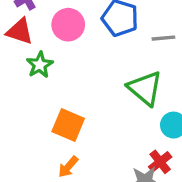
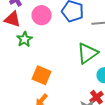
green triangle: (145, 88) -> (88, 53), turned 45

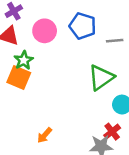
orange square: (42, 75) -> (19, 78), moved

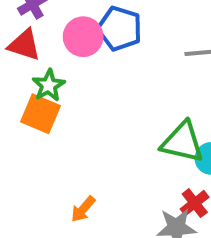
blue pentagon: (83, 26) -> (120, 29), moved
green triangle: (101, 78) -> (182, 142), moved, turned 48

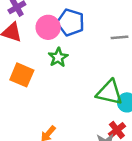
green star: (49, 85) -> (58, 57), moved

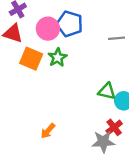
orange square: (22, 75) -> (31, 59), moved
green triangle: (109, 92) -> (107, 91), size x0.7

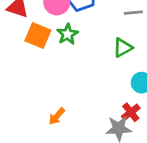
green triangle: (107, 91) -> (123, 48), moved, turned -42

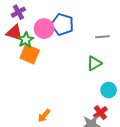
green star: (68, 34) -> (26, 40), moved

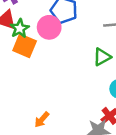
pink circle: (44, 29) -> (49, 27), moved

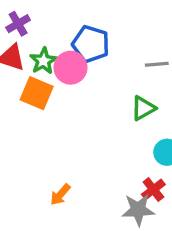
green star: (20, 29) -> (43, 61), moved

